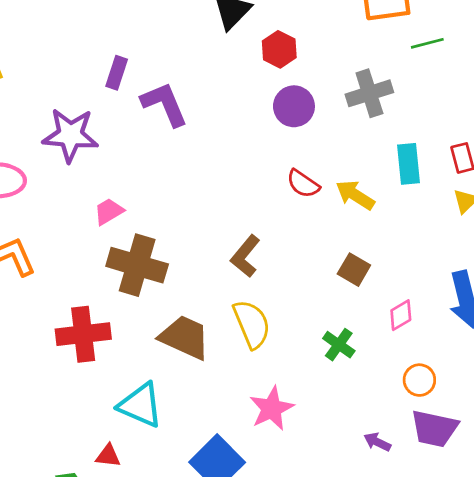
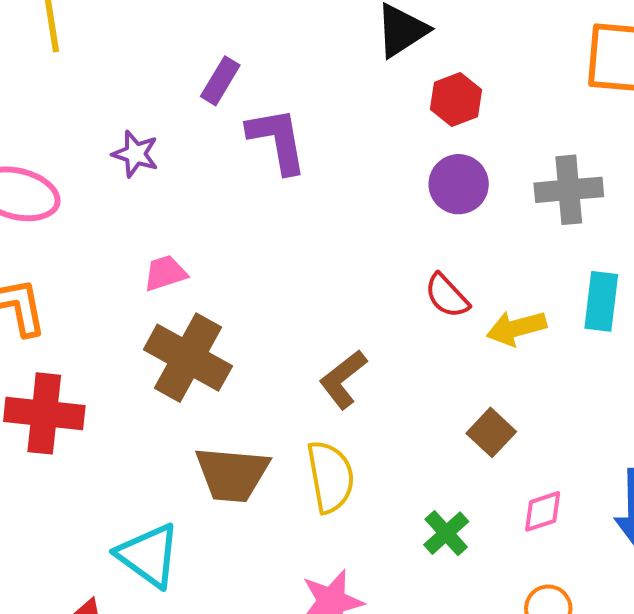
purple star: (70, 135) -> (135, 154), size x0.6
yellow arrow: (355, 195) -> (516, 328), turned -60
red cross: (83, 334) -> (44, 413), moved
brown trapezoid: (185, 337) -> (232, 474), turned 148

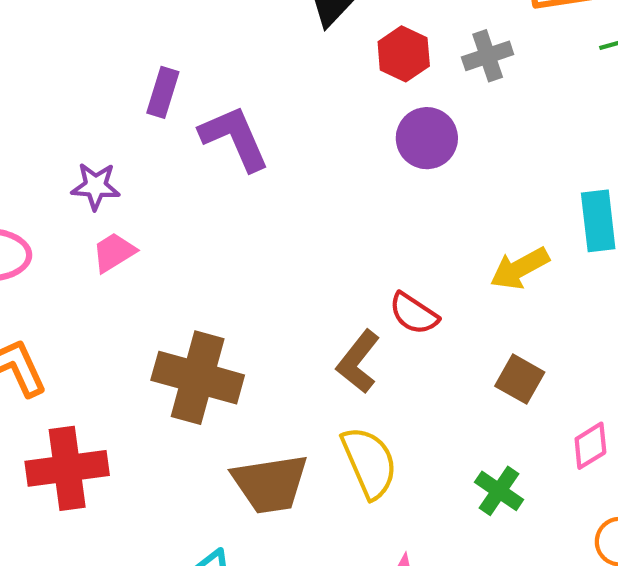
gray cross: (569, 190) -> (488, 56), moved, size x0.7
pink trapezoid: (165, 273) -> (114, 252), moved
red semicircle: (447, 296) -> (414, 314), moved

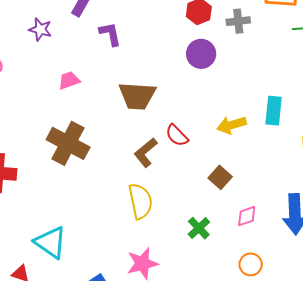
purple L-shape: (235, 138) -> (110, 34), size x0.7
purple star: (96, 186) -> (40, 29), moved
pink trapezoid: (114, 252) -> (69, 80), moved
brown trapezoid: (270, 484) -> (137, 96), moved

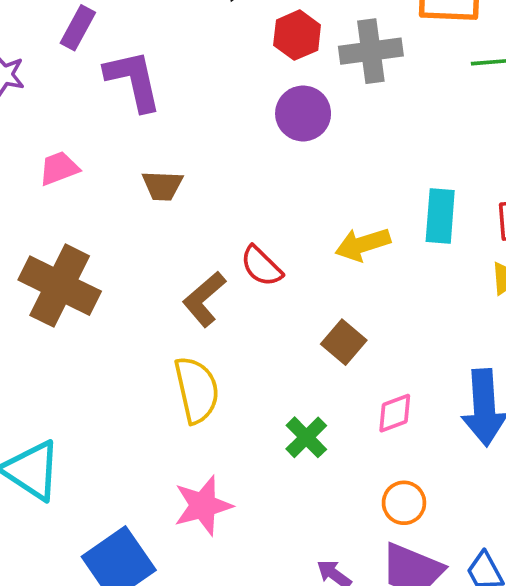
gray cross: (238, 21) -> (371, 51), size x1.4
purple L-shape: (110, 34) -> (133, 80), size x1.4
brown trapezoid: (137, 96) -> (162, 186), moved, size x0.6

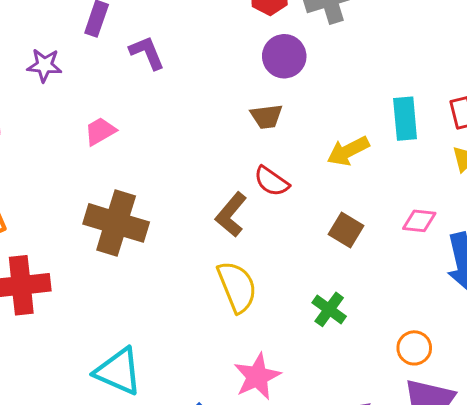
purple L-shape: (133, 80) -> (147, 53), size x0.7
brown trapezoid: (162, 186) -> (266, 116), moved
pink diamond: (395, 413) -> (419, 221), moved, turned 36

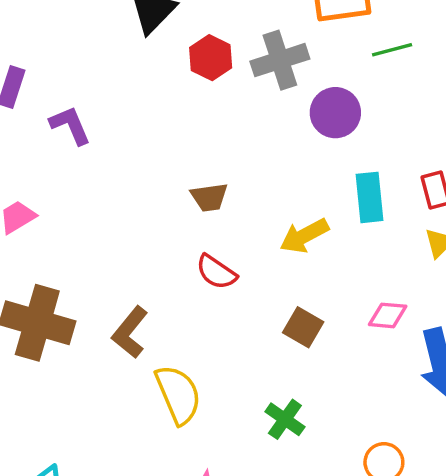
purple circle: (284, 56) -> (335, 113), moved
brown L-shape: (231, 215) -> (130, 332), moved

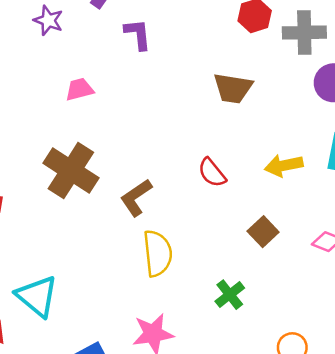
brown trapezoid: (209, 197) -> (233, 88), moved, size x1.4

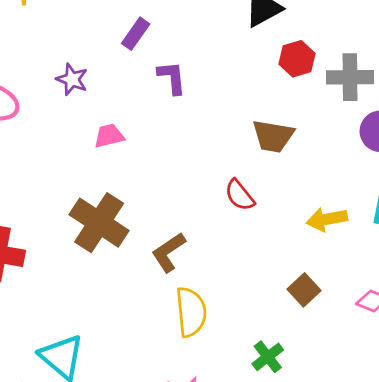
purple star: (48, 20) -> (72, 79), moved
red semicircle: (212, 173) -> (240, 195), moved

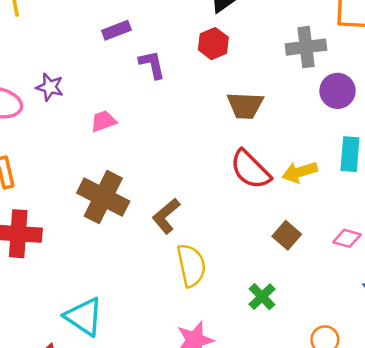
purple rectangle: (136, 34) -> (116, 30), turned 40
red hexagon: (297, 59) -> (213, 44), moved
purple star: (72, 79) -> (50, 87), moved
red semicircle: (240, 195) -> (250, 170), moved, size x1.5

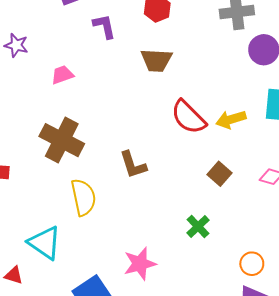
brown trapezoid: (245, 105) -> (156, 60), moved
brown L-shape: (166, 216) -> (133, 165), moved, turned -68
yellow semicircle: (191, 265) -> (83, 197), moved

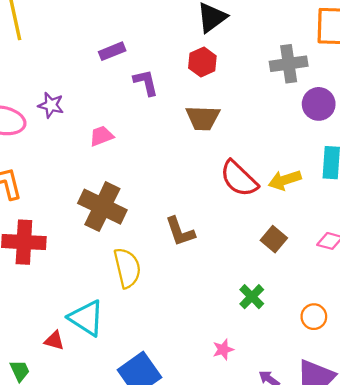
pink star: (140, 264) -> (223, 349), moved, size x0.6
orange circle: (252, 264) -> (314, 317), moved
red triangle: (14, 275) -> (54, 341), moved

